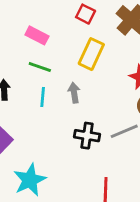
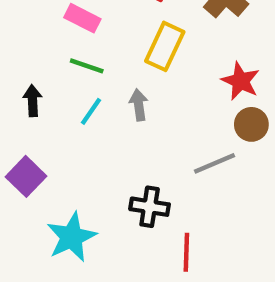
cyan line: (43, 97) -> (91, 111), turned 30
black cross: (87, 136) -> (150, 207), moved

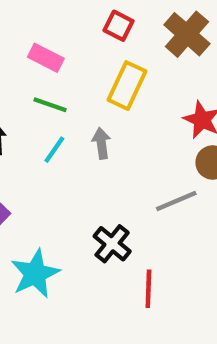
black cross: (150, 207) -> (112, 244), turned 30

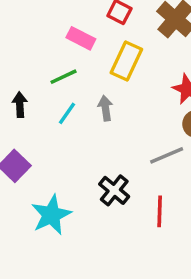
pink rectangle: (46, 58) -> (81, 38), moved
green line: (50, 105) -> (63, 77), turned -44
red line: (148, 289) -> (160, 211), moved

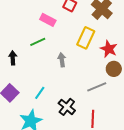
yellow rectangle: (126, 61) -> (86, 38), moved
cyan line: (67, 113) -> (40, 93), moved

